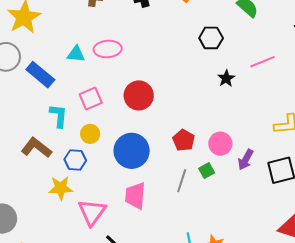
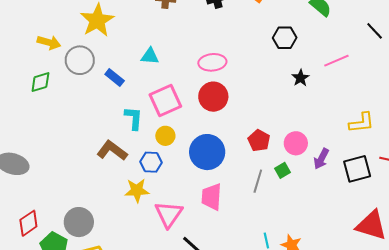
pink ellipse: (108, 49) -> (212, 62), moved
blue rectangle: (40, 75) -> (115, 77), size x0.7
pink square: (91, 99) -> (165, 100), size x1.4

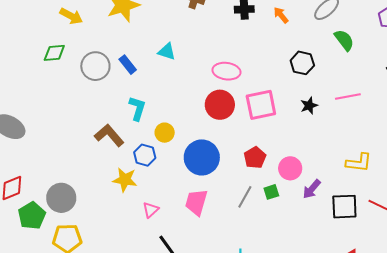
gray circle: (80, 60) -> (95, 66), moved
pink square: (165, 100) -> (261, 105), moved
pink triangle: (169, 214) -> (151, 210), size x0.6

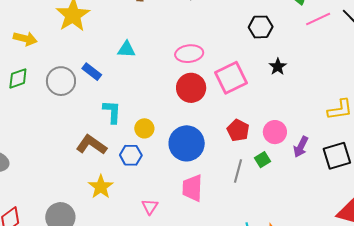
pink line: (348, 97) -> (318, 19), moved
yellow star: (125, 180) -> (101, 187), moved, turned -30

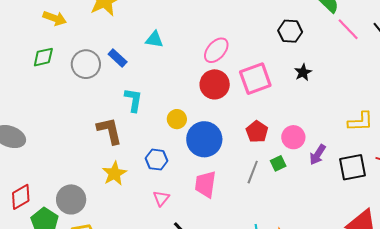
pink line: (318, 19) -> (348, 29), turned 65
pink ellipse: (189, 54) -> (216, 50), turned -48
yellow circle: (144, 128) -> (177, 119), moved
brown L-shape: (91, 145) -> (109, 131), turned 36
blue hexagon: (131, 155) -> (157, 160), moved

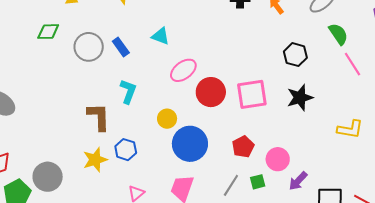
pink ellipse: (216, 50) -> (183, 70), moved
black star: (303, 72) -> (300, 98), size x1.5
yellow L-shape: (360, 122) -> (350, 129), moved
blue hexagon: (157, 160) -> (126, 150), moved

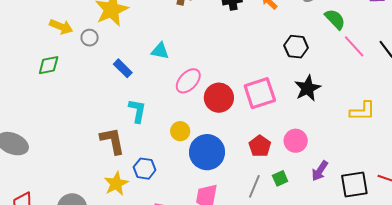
gray circle: (89, 47) -> (90, 38), moved, size x0.6
pink circle: (278, 159) -> (296, 141), moved

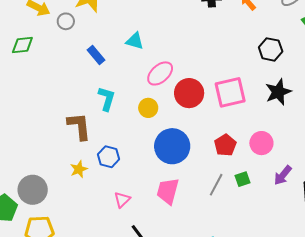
yellow circle: (180, 131) -> (148, 108), moved
yellow star: (116, 184) -> (79, 169), size x0.7

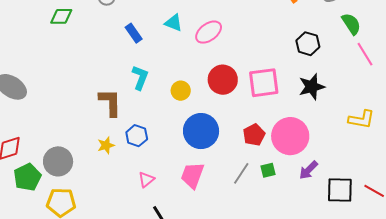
pink ellipse: (160, 73) -> (209, 32), moved
pink circle: (261, 143) -> (290, 136), size x1.6

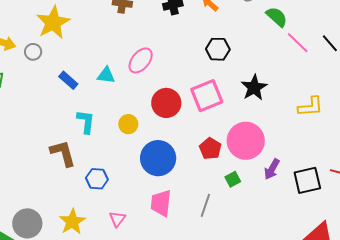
cyan triangle: (174, 23) -> (106, 75), moved
black hexagon: (308, 44) -> (218, 49), moved
yellow star: (106, 145) -> (72, 222), moved, size x1.5
gray line: (241, 173) -> (205, 205), moved

